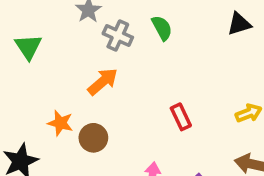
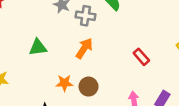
green triangle: (28, 47) -> (38, 47), moved, turned -48

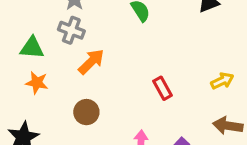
gray cross: (85, 16) -> (71, 30), moved
orange star: (64, 83) -> (37, 83), moved

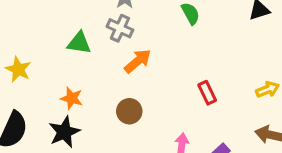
orange star: (37, 83) -> (72, 98), moved

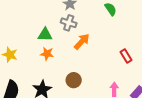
orange star: (72, 98) -> (47, 54), moved
brown circle: (129, 111) -> (74, 80), moved

